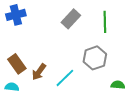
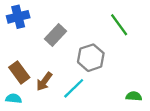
gray rectangle: (71, 19) -> (56, 35), moved
green line: (105, 22) -> (119, 25), turned -35
gray hexagon: (95, 58) -> (91, 58), moved

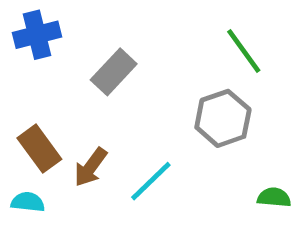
gray hexagon: (91, 58) -> (223, 118), moved

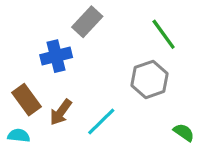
blue cross: (37, 35) -> (56, 56), moved
gray rectangle: (114, 72) -> (87, 22), moved
green semicircle: (274, 197) -> (184, 132), turned 30

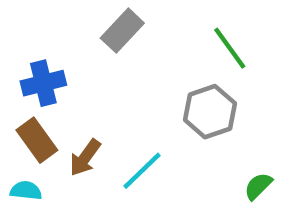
blue cross: (56, 56) -> (43, 83), moved
green semicircle: (184, 132) -> (258, 186), turned -80

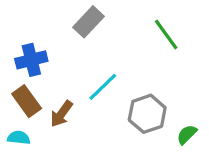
gray hexagon: (210, 112) -> (147, 114), moved
cyan line: (142, 171) -> (103, 87), moved

